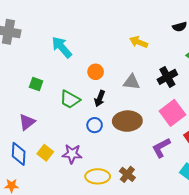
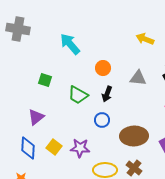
brown ellipse: (127, 121) -> (134, 136), moved

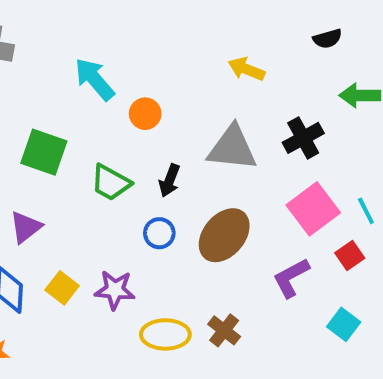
orange circle: (103, 68) -> (145, 114), moved
gray triangle: (138, 78) -> (232, 148), size x1.5
green square: (45, 80) -> (44, 152), size x1.6
brown ellipse: (134, 136) -> (224, 235), moved, turned -48

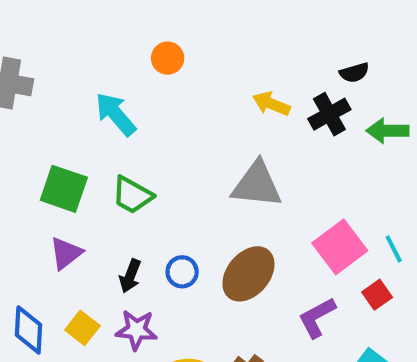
orange circle: (145, 114) -> (168, 58), moved
black cross: (303, 138) -> (329, 114), moved
black arrow: (169, 181) -> (130, 276), moved
green trapezoid: (111, 183) -> (132, 195), moved
purple triangle: (26, 227) -> (66, 253), moved

